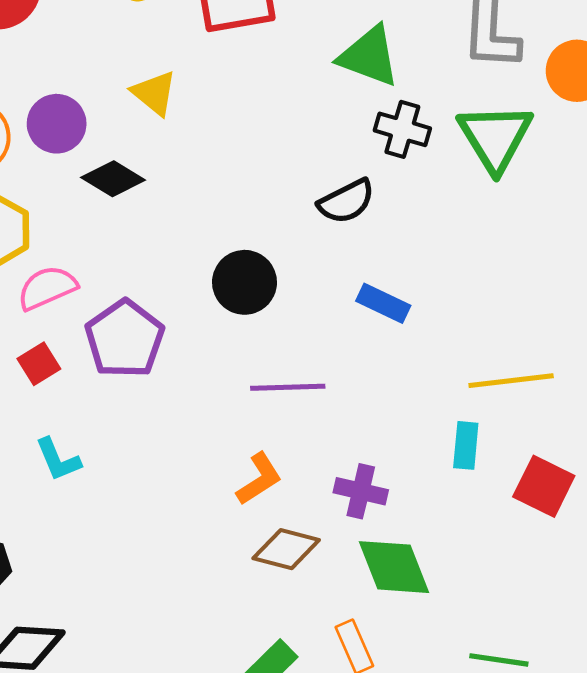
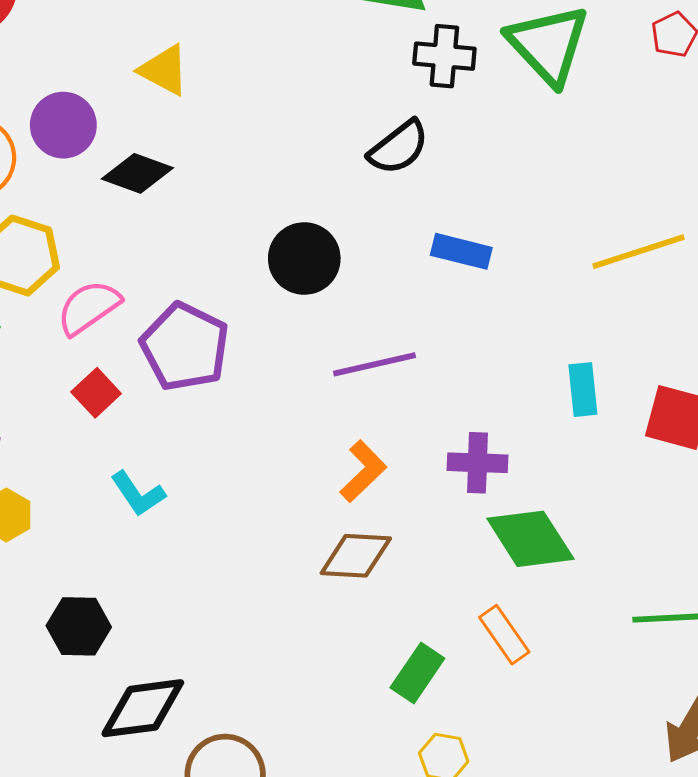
yellow line: (511, 381) -> (638, 252), moved
brown diamond: (286, 549) -> (356, 556), moved

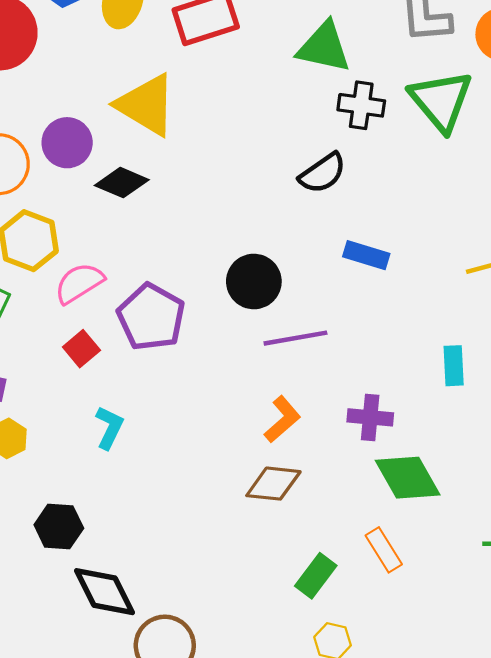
yellow triangle: (164, 70) -> (146, 105), size x1.6
black circle: (304, 258) -> (254, 282), moved
cyan L-shape: (138, 494) -> (109, 428), turned -123
black diamond: (143, 708) -> (104, 592), turned 68

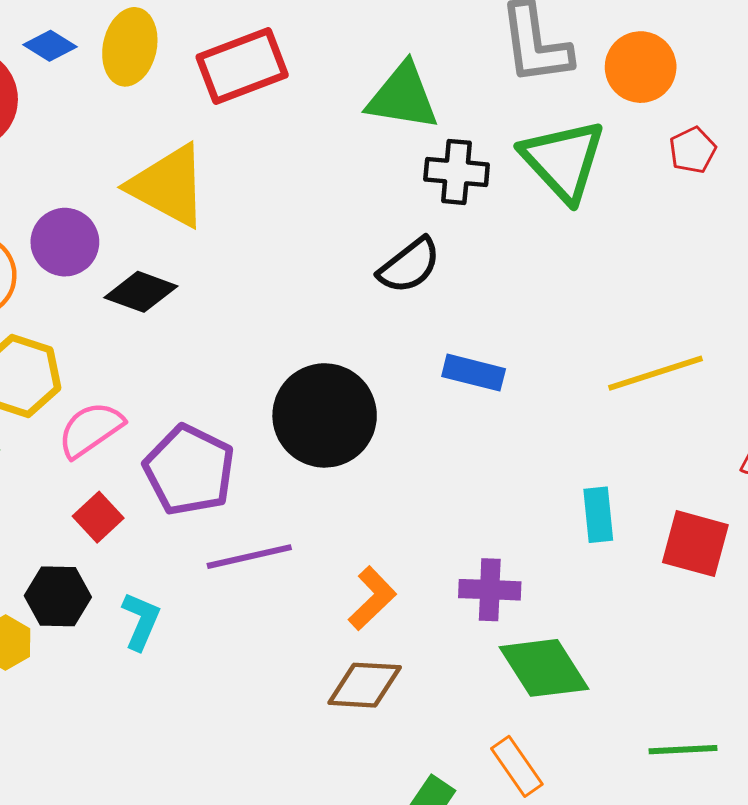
black circle: (254, 282) -> (325, 415), size x1.4
purple line: (295, 338) -> (249, 557), moved
black hexagon: (59, 527) -> (58, 596), moved

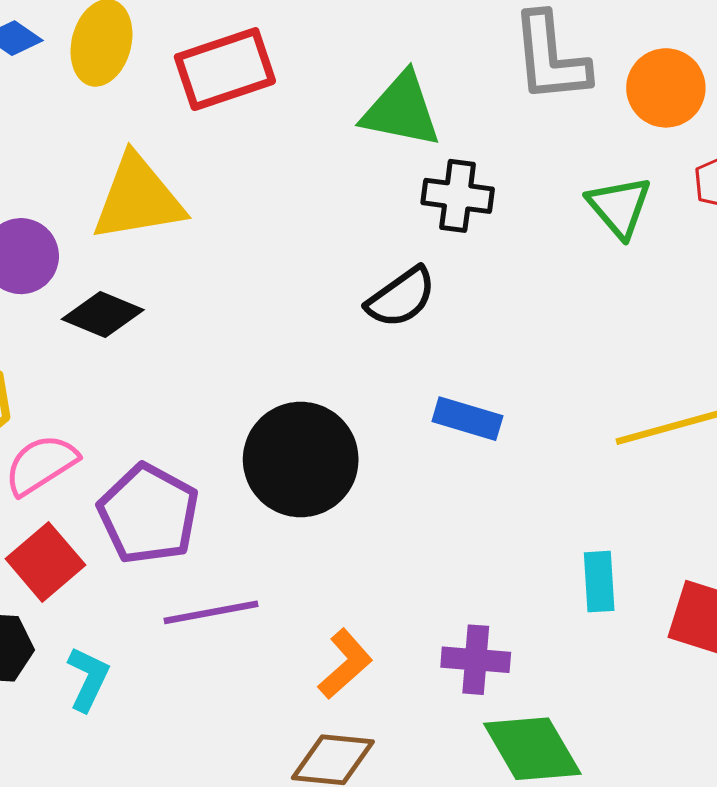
green triangle: (563, 160) -> (619, 207), moved, size x0.7
yellow triangle: (168, 186) -> (138, 198), turned -40
red square: (98, 517) -> (45, 562), size x1.4

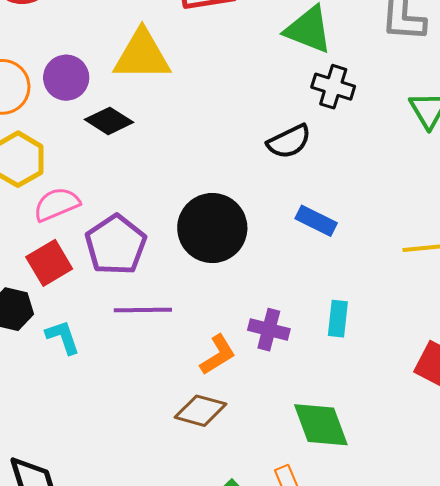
cyan rectangle: (599, 582) -> (338, 319), moved
purple cross: (476, 660) -> (269, 330), moved
cyan L-shape: (88, 679) -> (63, 337), turned -54

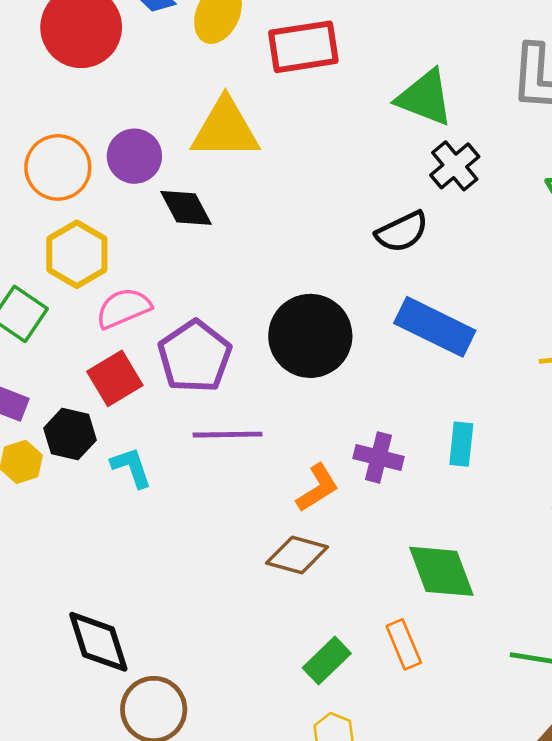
black cross: (333, 87) -> (455, 166), turned 33
black diamond: (109, 121) -> (186, 208), turned 30
blue rectangle: (316, 221) -> (435, 327), size x1.6

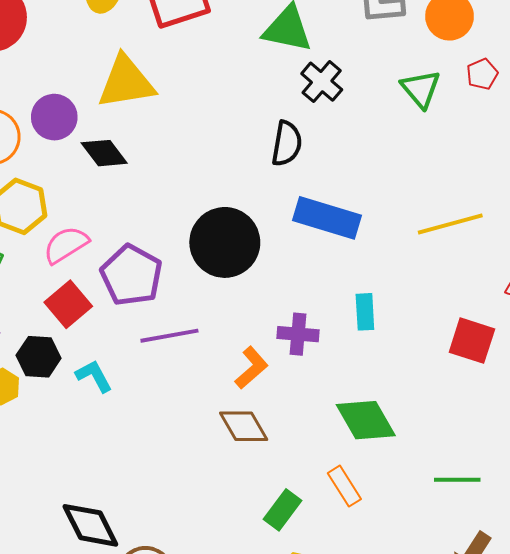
black semicircle: (402, 232) -> (287, 144), turned -45
brown diamond: (297, 555) -> (244, 426), turned 54

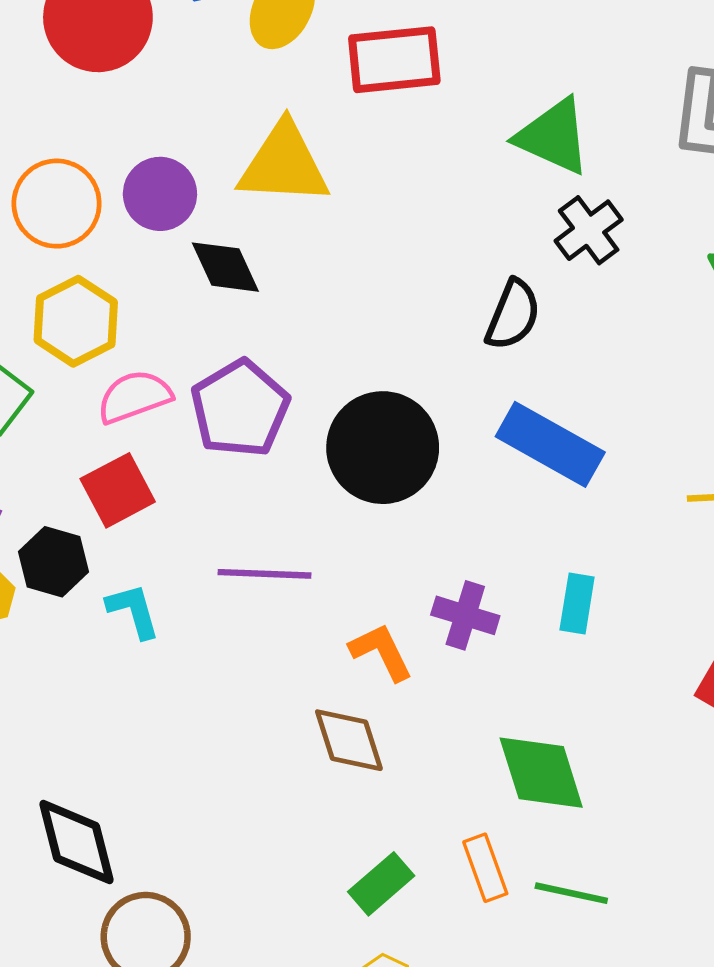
purple pentagon: (131, 275) -> (240, 408), moved
orange L-shape: (251, 368) -> (381, 652), turned -87
green line: (457, 480) -> (571, 893), moved

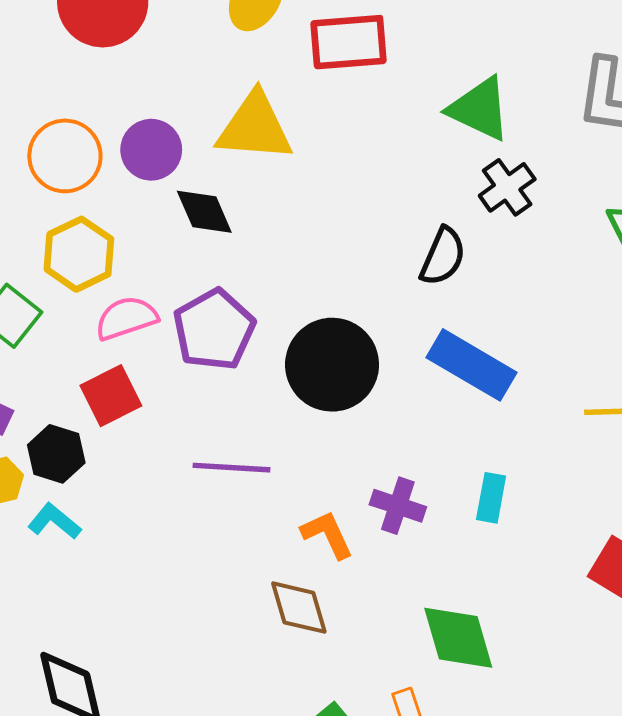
cyan L-shape: (133, 611) -> (54, 521), moved, turned -36

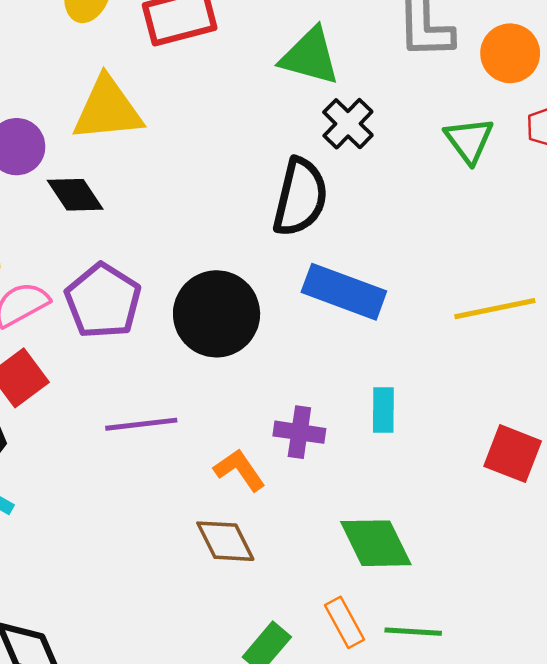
black semicircle: (443, 256) -> (300, 197), size x1.4

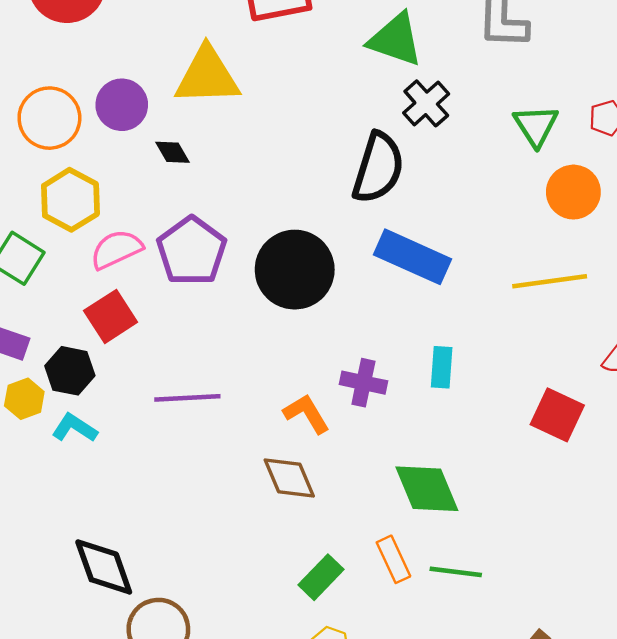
orange circle: (510, 53) -> (573, 192), moved
black diamond: (75, 195) -> (172, 152), size x0.7
purple line: (141, 424) -> (187, 398), moved

